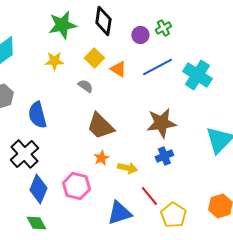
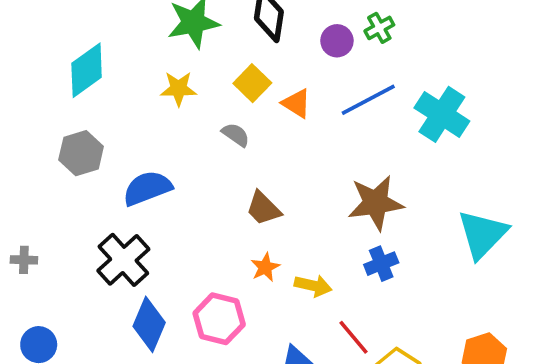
blue semicircle: (37, 115) -> (147, 188), turned 84
brown trapezoid: (100, 126) -> (263, 208), size x0.7

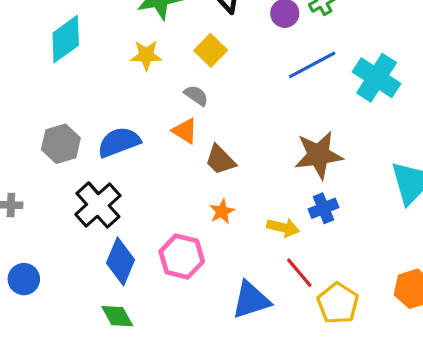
orange triangle: (296, 103) -> (185, 131), moved
gray hexagon: (81, 153) -> (61, 144), moved
yellow arrow: (313, 286) -> (283, 228), moved

